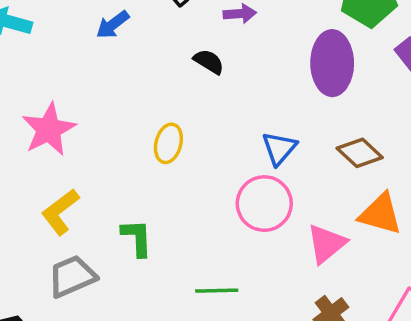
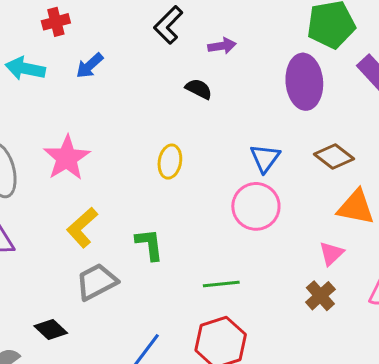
blue arrow: (113, 25) -> (90, 66), moved
pink triangle: (326, 244) -> (331, 254), moved, size x0.7

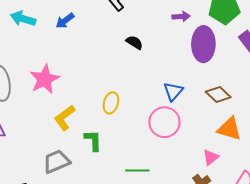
purple arrow: (222, 46) -> (181, 17), moved
yellow ellipse: (170, 162) -> (111, 103), moved
yellow L-shape: (82, 227) -> (65, 118), moved

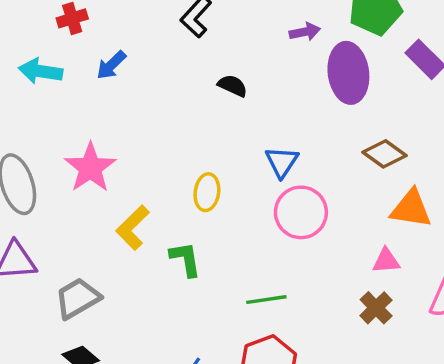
blue triangle: (173, 91) -> (282, 162), moved
pink triangle: (211, 157) -> (386, 261), turned 42
gray trapezoid: (57, 162) -> (78, 298), moved

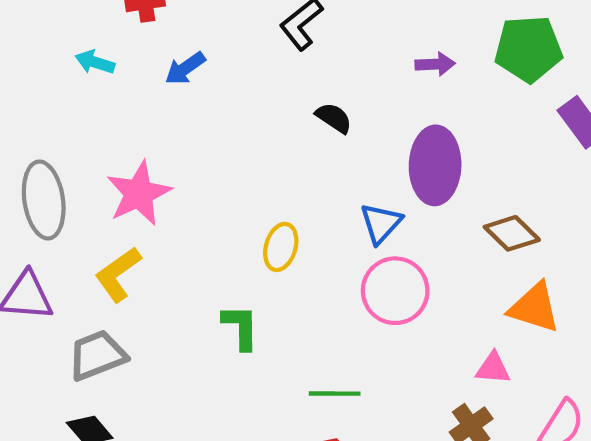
cyan arrow: (41, 71) -> (95, 62), size x0.7
purple ellipse: (348, 73) -> (435, 165), moved
yellow L-shape: (133, 228) -> (118, 274), moved

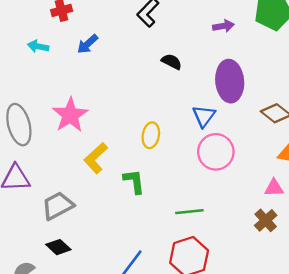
yellow L-shape: (118, 274) -> (96, 158), moved

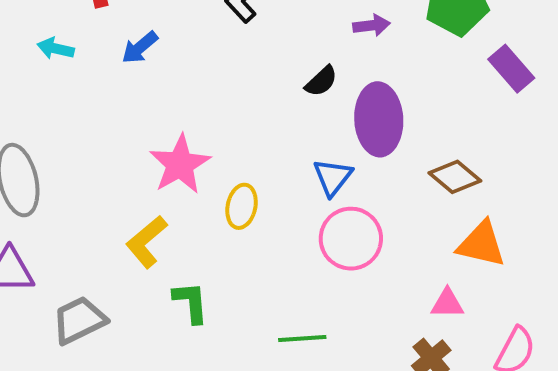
black semicircle: (172, 62) -> (321, 81), moved, turned 108
pink star: (70, 115) -> (180, 164), moved
green L-shape: (134, 181) -> (191, 302), moved

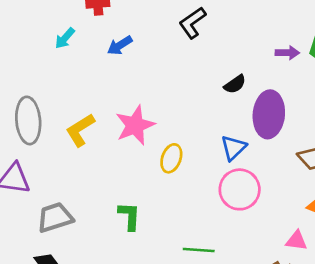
purple arrow: (371, 25) -> (287, 53), moved
cyan arrow: (56, 48) -> (65, 38), turned -70
yellow L-shape: (147, 242) -> (80, 130), moved

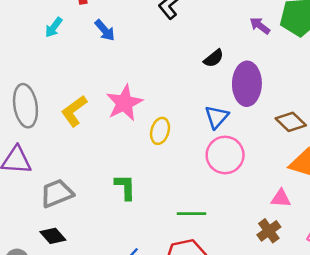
blue arrow: (120, 45) -> (105, 30), turned -95
purple arrow: (287, 53) -> (260, 26), turned -140

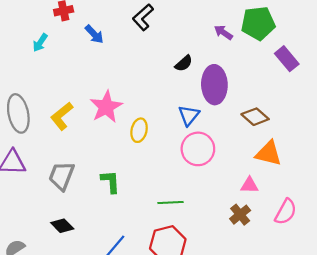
blue arrow: (105, 30) -> (94, 34), moved
gray trapezoid: (57, 193) -> (62, 176), moved, turned -44
black diamond: (53, 236) -> (62, 226), moved

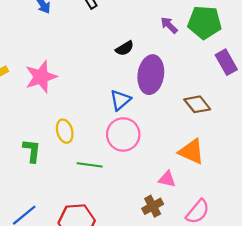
brown diamond: (255, 117) -> (197, 104), moved
yellow ellipse: (139, 130) -> (65, 131), moved, turned -40
green line: (170, 203) -> (90, 165), moved

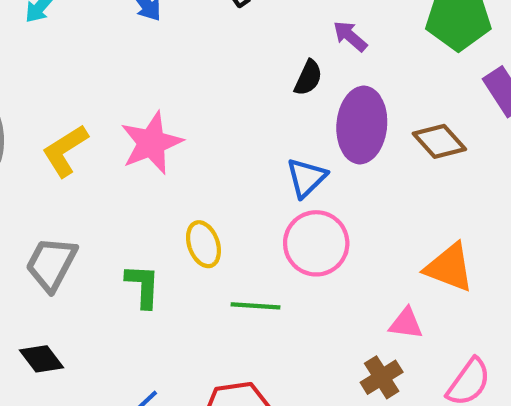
purple arrow: (169, 25) -> (350, 36), moved
black semicircle: (125, 48) -> (308, 78), turned -30
brown diamond: (197, 104) -> (439, 141), moved

